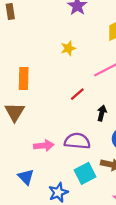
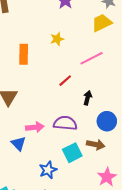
orange rectangle: (24, 78) -> (24, 54), moved
blue triangle: (26, 177) -> (19, 144), moved

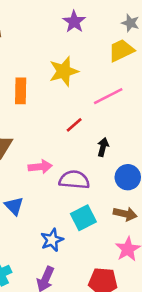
yellow star: (57, 39) -> (64, 71), size x1.6
pink arrow: (35, 127) -> (40, 167), moved
brown arrow: (96, 145) -> (125, 214), moved

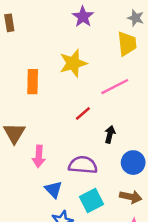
yellow trapezoid: (121, 50) -> (127, 44), turned 110
pink arrow: (40, 167) -> (39, 156), moved, turned 100
blue triangle: (14, 206) -> (53, 189), moved

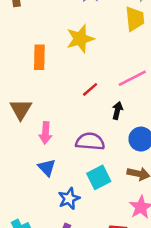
pink line: (115, 87) -> (132, 78), moved
blue triangle: (53, 189) -> (47, 168), moved

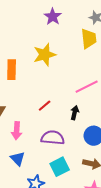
red line: (90, 89) -> (45, 106), moved

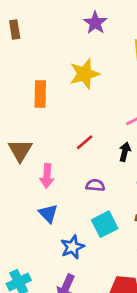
purple semicircle: (53, 138) -> (95, 185), size x0.6

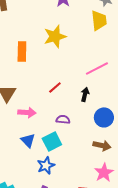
pink arrow: (47, 176) -> (27, 112), turned -90
cyan square: (105, 224) -> (52, 141), moved

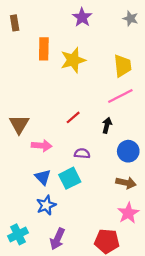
yellow trapezoid: (99, 20) -> (123, 66), moved
orange rectangle: (22, 51) -> (44, 49), moved
blue star: (46, 165) -> (46, 205), moved

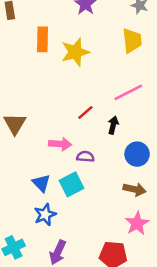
yellow trapezoid: (123, 66) -> (132, 41), moved
red line: (73, 117) -> (85, 112), moved
pink arrow: (42, 146) -> (60, 144), moved

